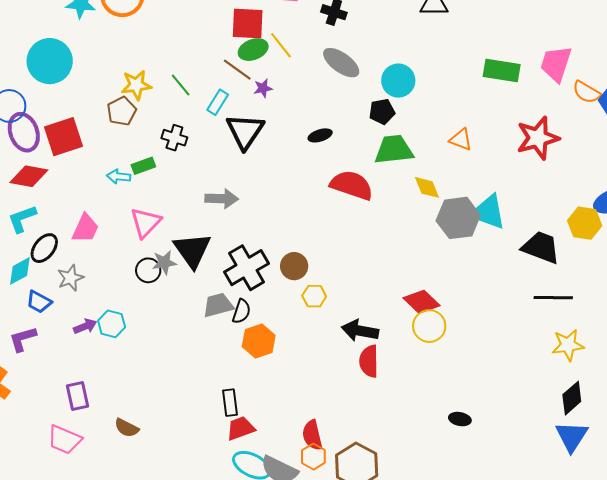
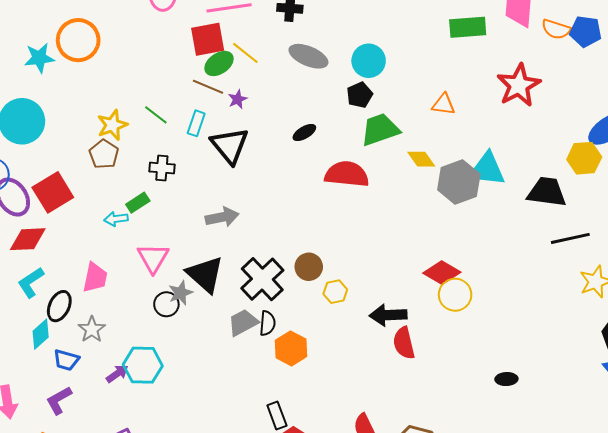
cyan hexagon: (112, 324) -> (143, 365), size x1.4

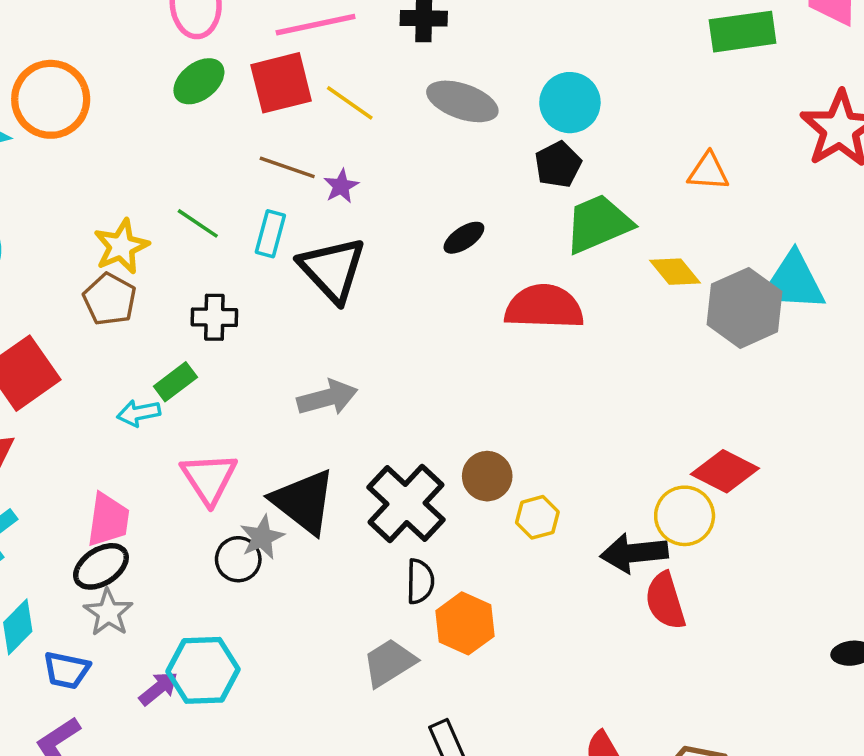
green ellipse: (219, 63) -> (199, 81), moved
yellow circle: (455, 295) -> (685, 516), moved
black ellipse: (59, 306) -> (101, 566), moved, turned 36
gray trapezoid: (243, 322) -> (389, 663), moved

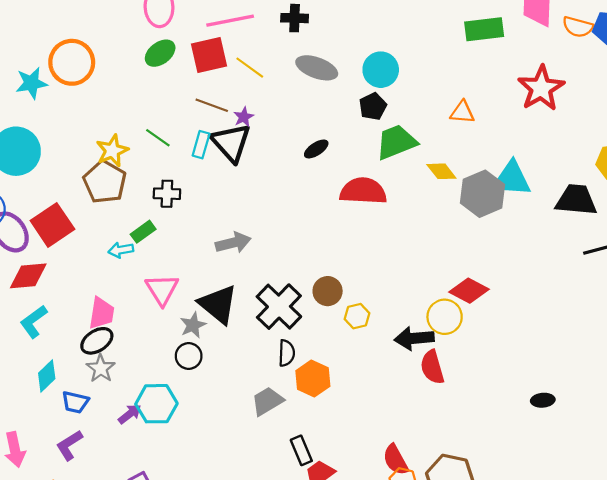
black triangle: (332, 269) -> (231, 143), moved
brown pentagon: (110, 299) -> (105, 182), size x1.4
black circle: (238, 559) -> (189, 356), moved

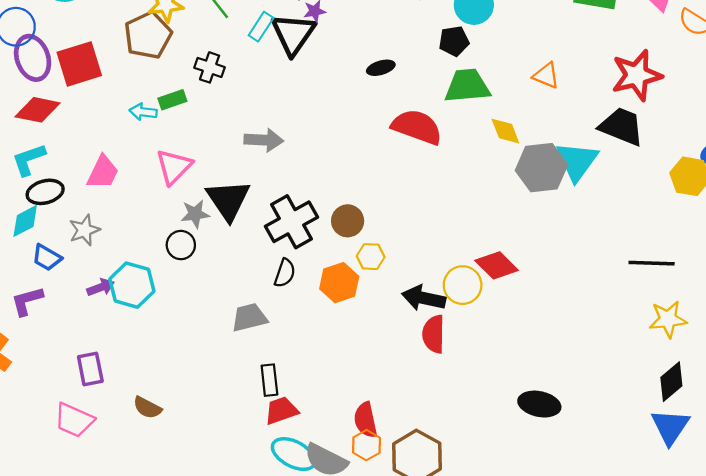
cyan triangle: (512, 179) -> (577, 161), turned 45
black trapezoid: (576, 200) -> (622, 126), moved
black ellipse: (97, 341) -> (45, 192), moved
orange hexagon: (313, 379) -> (339, 283), moved
black ellipse: (543, 400) -> (539, 404), size x1.6

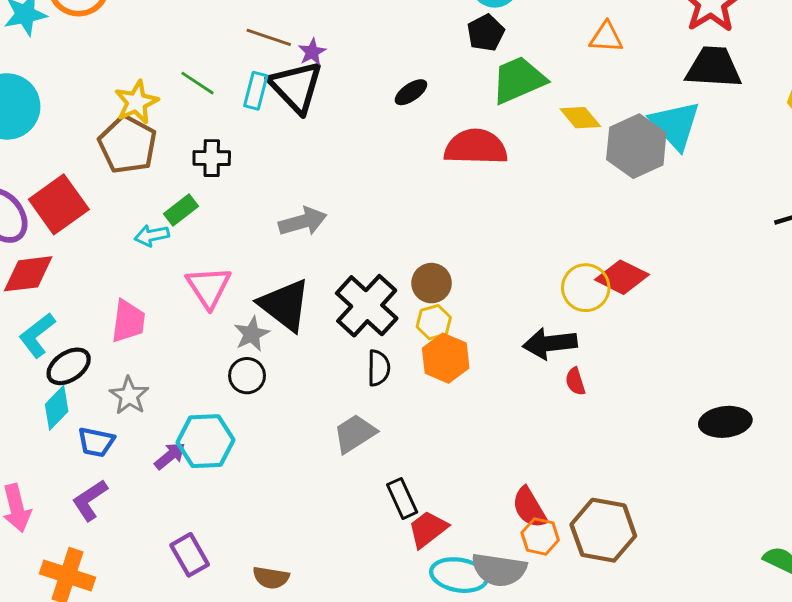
yellow hexagon: (371, 257) -> (434, 322), moved
yellow circle: (463, 285) -> (586, 288), moved
red semicircle: (434, 334) -> (575, 381), size x0.6

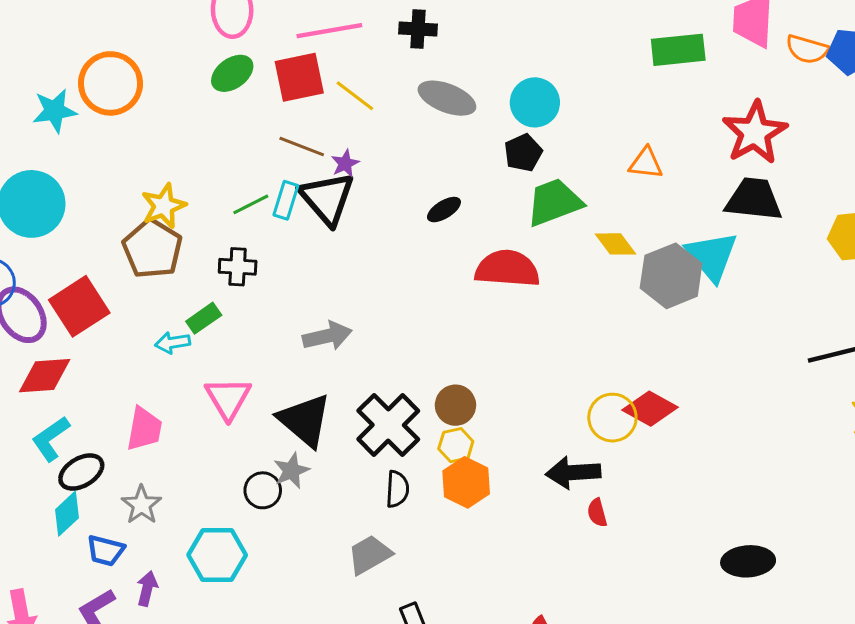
green line: (198, 83) -> (251, 204), moved, turned -63
gray star: (252, 334) -> (291, 471), moved
purple arrow: (170, 456) -> (147, 589), moved, turned -40

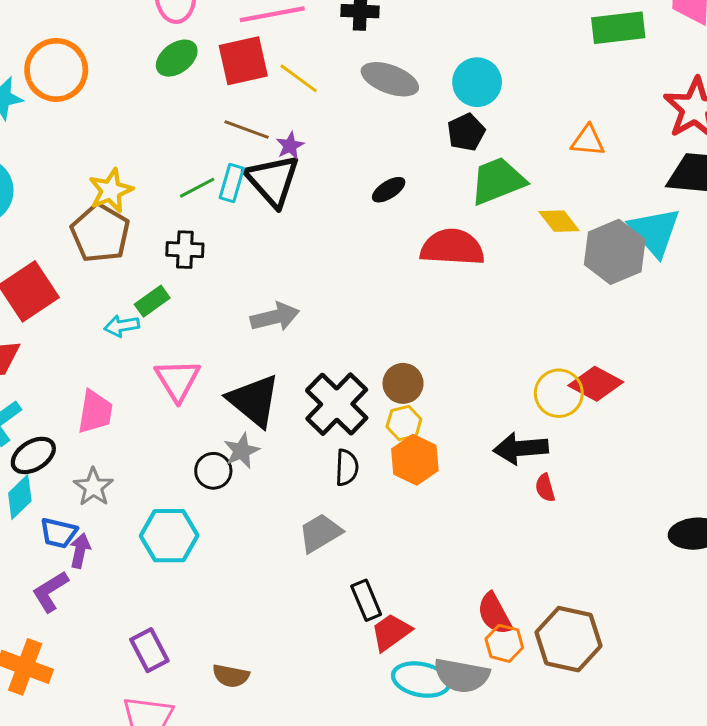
purple arrow: (147, 589) -> (80, 551), moved

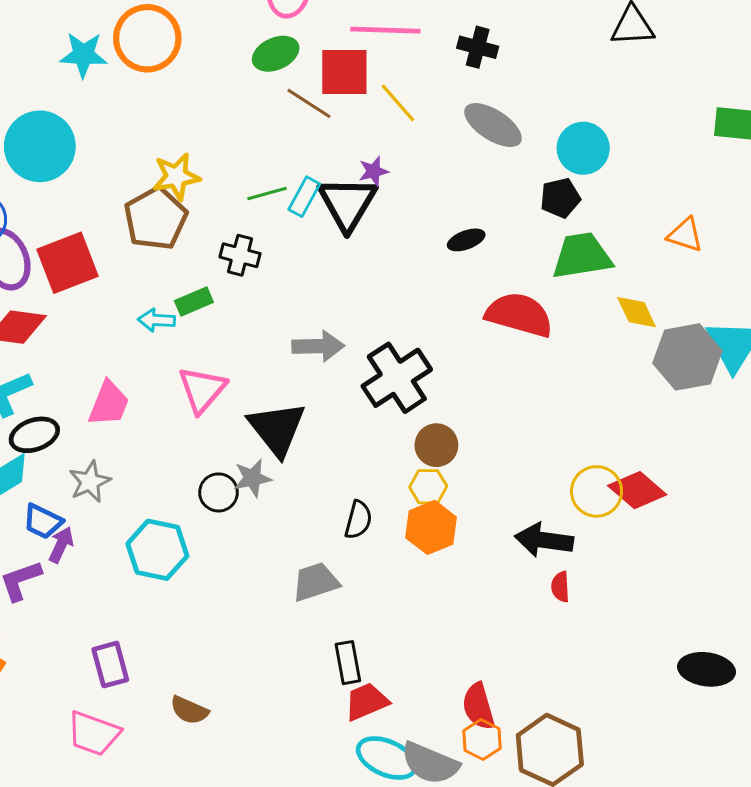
brown line: (247, 129) -> (309, 103), moved
black cross: (337, 404) -> (397, 378), moved

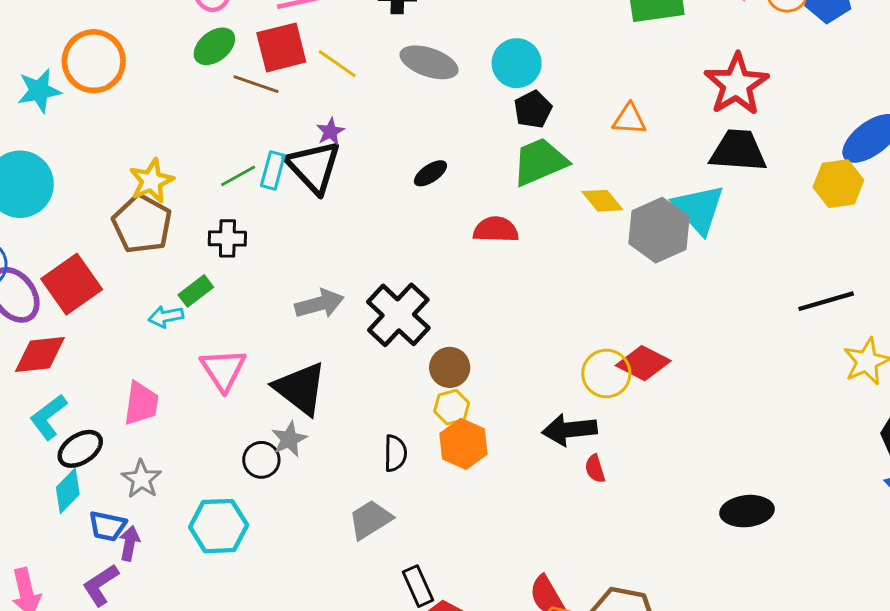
black pentagon: (560, 198) -> (533, 109), moved
red semicircle: (519, 315) -> (496, 230), size x0.7

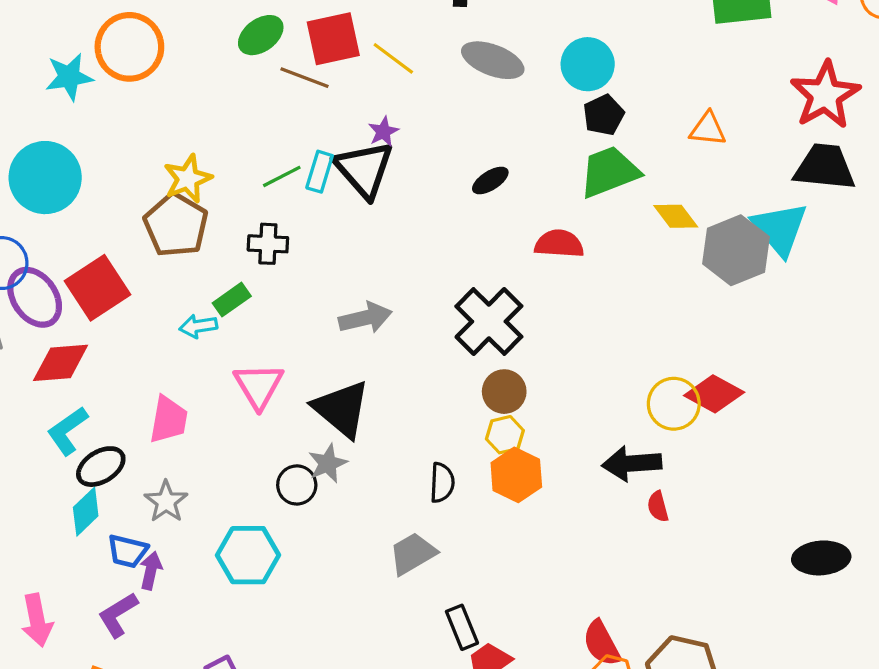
black cross: (398, 315) -> (489, 321), moved

